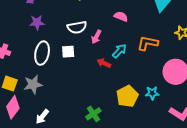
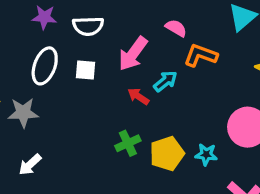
white semicircle: (77, 27) -> (88, 26), moved
pink arrow: (96, 37) -> (133, 54), size x1.6
orange L-shape: (148, 43) -> (201, 55), moved
green cross: (93, 114) -> (128, 143), moved

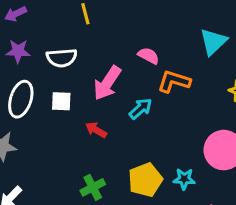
red arrow: (138, 96) -> (96, 130), moved
green cross: (128, 143) -> (93, 187), moved

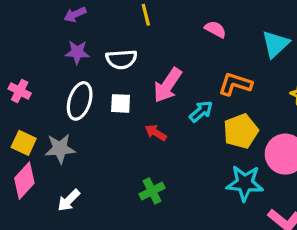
pink semicircle: (149, 56) -> (215, 29), moved
cyan star: (184, 179) -> (245, 183), size x1.6
yellow pentagon: (145, 180) -> (241, 131), moved

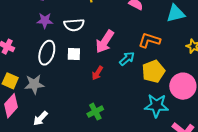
cyan triangle: (275, 44) -> (176, 14), turned 30
red arrow: (156, 133) -> (97, 73), turned -88

